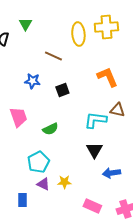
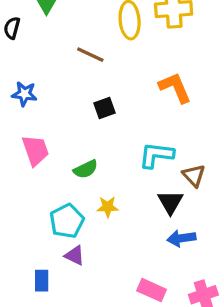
blue star: (32, 81) -> (24, 94), moved
brown triangle: (117, 110) -> (194, 175), moved, turned 35
black triangle: (94, 150) -> (170, 202), moved
yellow star: (64, 182) -> (108, 207), moved

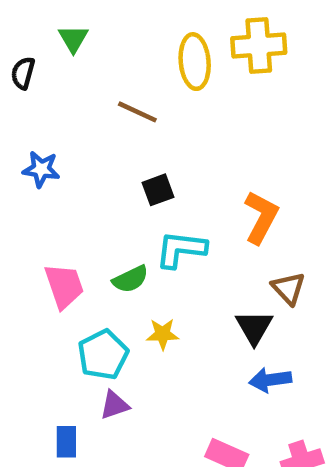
orange L-shape: (175, 88) -> (261, 217), moved, turned 51
pink trapezoid: (35, 150) -> (64, 286), moved
cyan L-shape: (156, 155) -> (181, 249), moved
purple triangle: (75, 256) -> (114, 405), turned -45

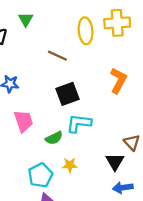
black square: (158, 190) -> (68, 94), size x1.5
orange L-shape: (261, 217) -> (118, 80), moved
pink trapezoid: (64, 286) -> (23, 121), moved

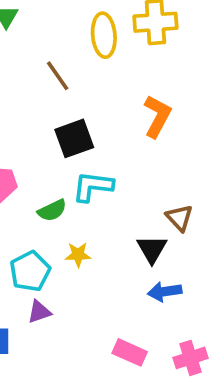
brown line: (57, 56) -> (58, 76), turned 30

